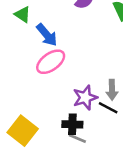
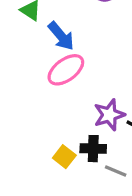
yellow square: (23, 131) -> (64, 157), moved, size x0.6
gray line: (77, 138) -> (116, 171), moved

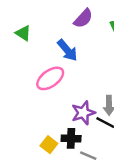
blue arrow: (61, 36) -> (67, 50), moved

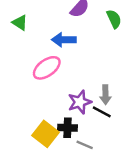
blue arrow: (67, 50) -> (64, 40), turned 130
yellow square: (49, 145) -> (46, 134), size x1.5

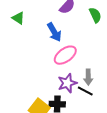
blue arrow: (64, 40) -> (54, 32), turned -120
pink ellipse: (47, 68) -> (65, 55), moved

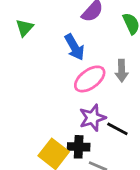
green triangle: (18, 18) -> (25, 28), turned 40
gray arrow: (88, 77) -> (122, 71), moved

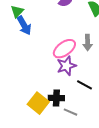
blue arrow: (74, 47) -> (24, 25), moved
purple star: (92, 118) -> (66, 66), moved

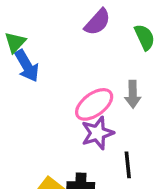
black line: (85, 85) -> (128, 165), turned 56

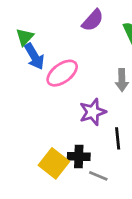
pink ellipse: (94, 104) -> (62, 73), moved

